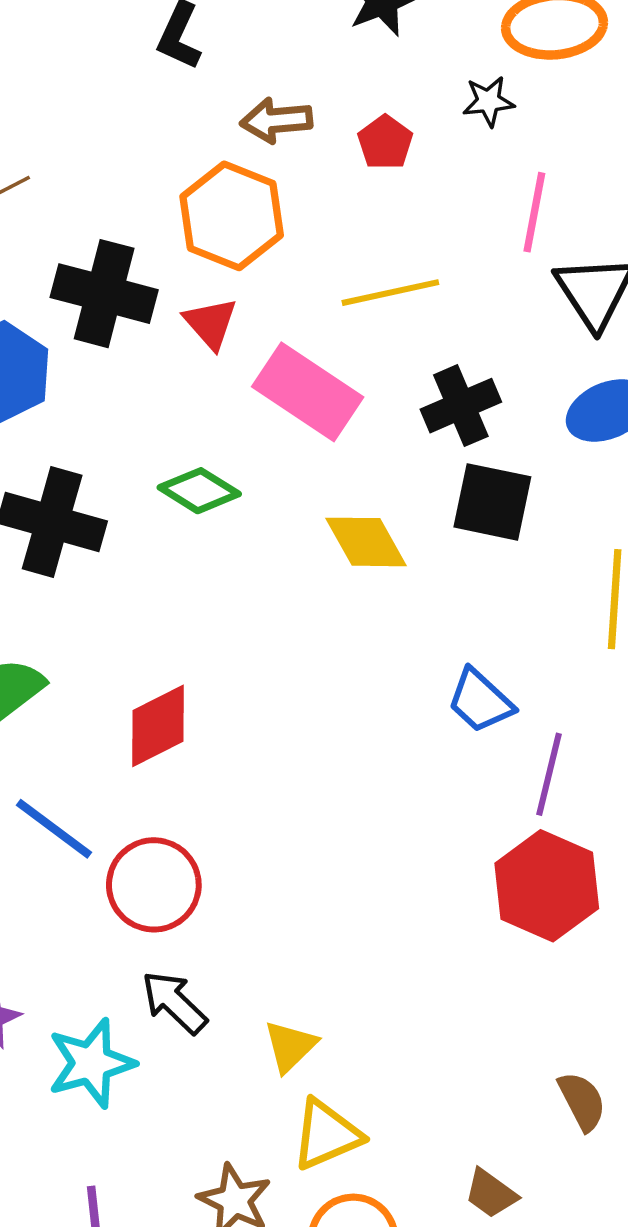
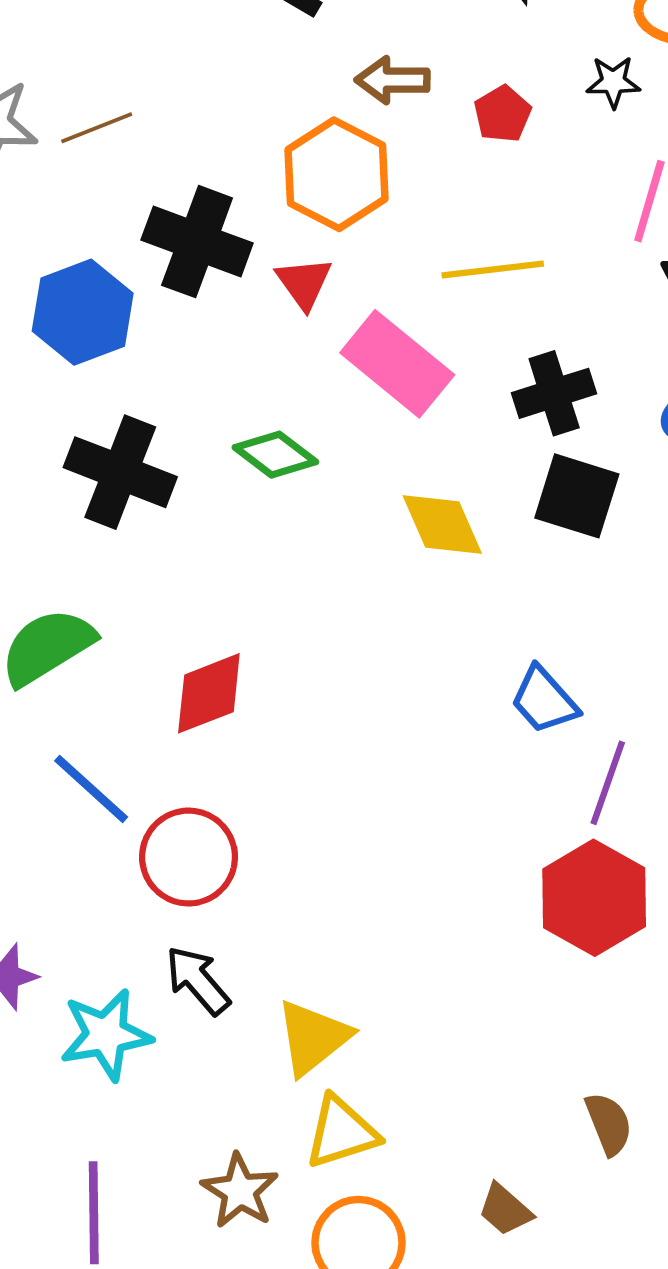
yellow triangle: (290, 1046) -> (313, 1037), size x1.4

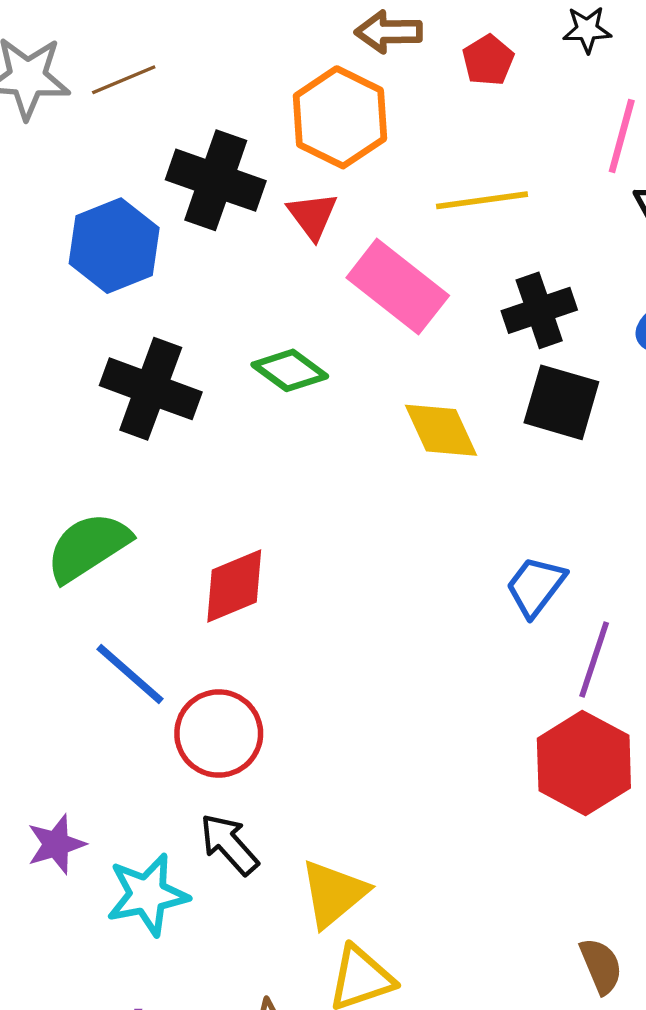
blue trapezoid: (544, 700) -> (536, 586), turned 80

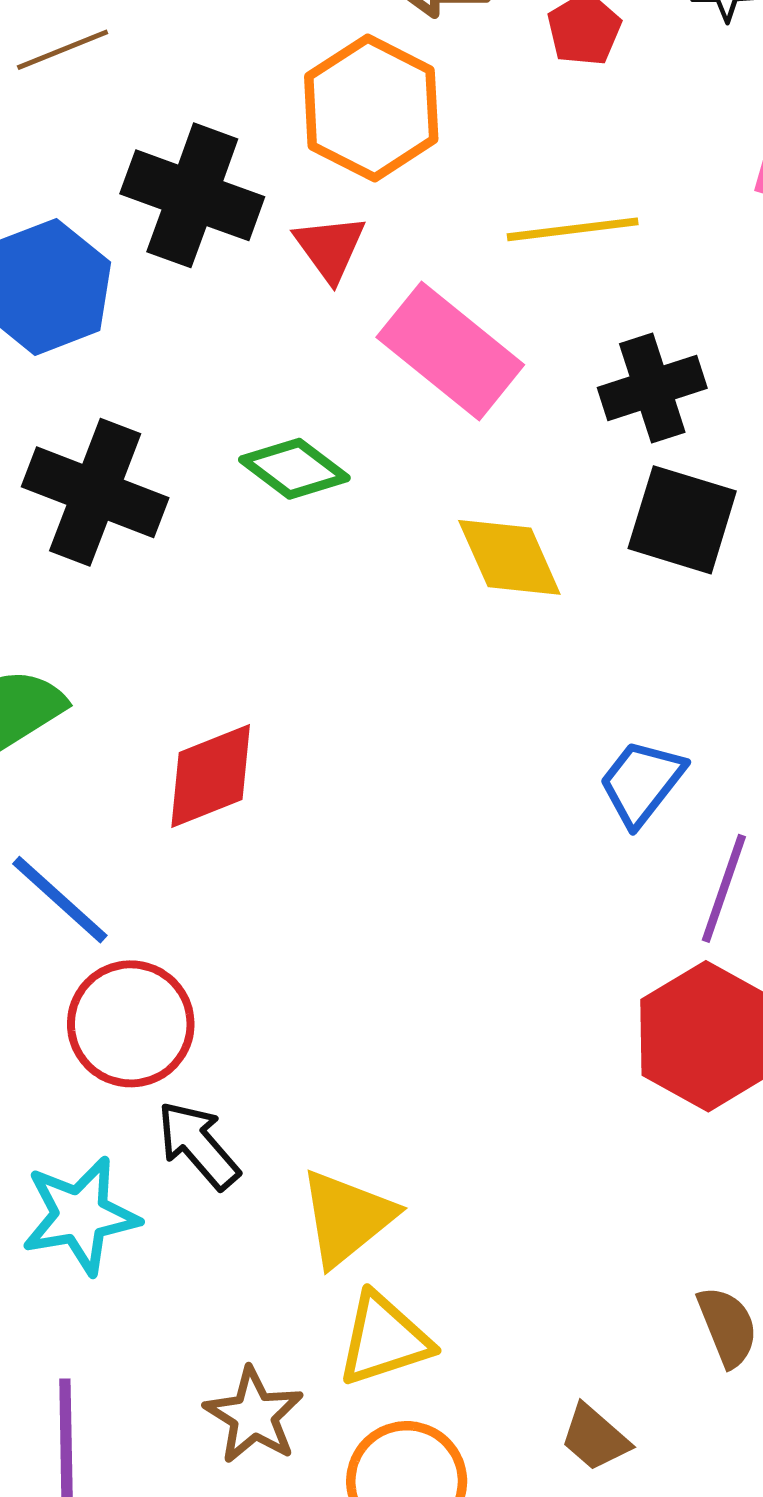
red circle: (219, 734) -> (131, 1024), moved

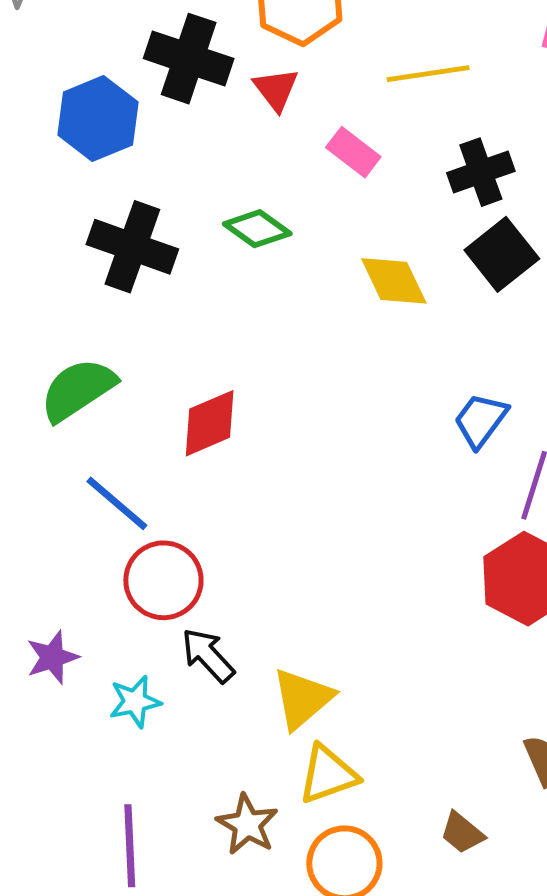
pink rectangle: (450, 351) -> (353, 152), size x0.6
black square: (682, 520) -> (502, 254), turned 36
cyan star: (80, 1216) -> (135, 702), size x0.7

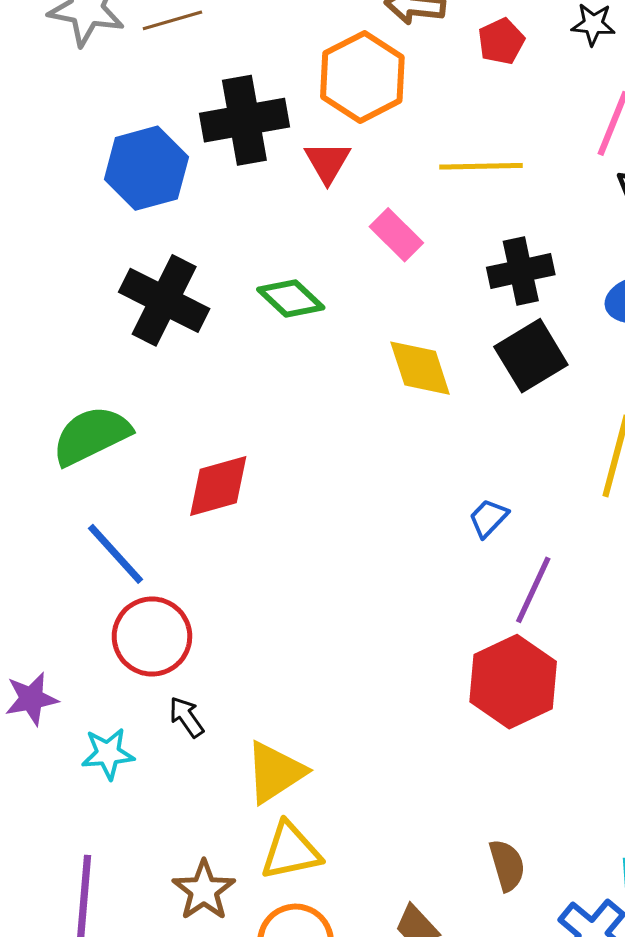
black cross: (189, 59) -> (244, 120), turned -36
blue trapezoid: (481, 420) -> (488, 518), size x0.7
black arrow: (208, 655) -> (186, 717), size x0.7

